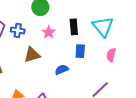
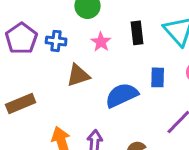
blue rectangle: (80, 51) -> (158, 77), moved
blue semicircle: (62, 70) -> (122, 95), size x1.6

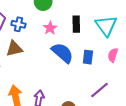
brown triangle: (78, 75) -> (14, 49), moved
blue semicircle: (122, 95) -> (62, 53), moved, turned 60

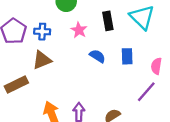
blue semicircle: (62, 53) -> (97, 56), size x0.6
pink semicircle: (113, 55) -> (156, 66), moved

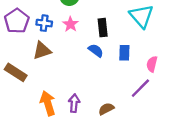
black rectangle: (108, 21) -> (103, 28), moved
pink star: (79, 30) -> (71, 24), moved
brown rectangle: (16, 84) -> (16, 72), turned 55

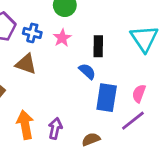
brown triangle: (42, 51) -> (26, 64), turned 30
blue rectangle: (124, 53) -> (107, 98), moved, size x1.5
pink semicircle: (152, 64) -> (139, 94), moved

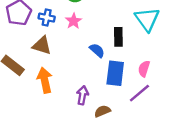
black rectangle: (98, 46) -> (118, 37), moved
orange arrow: (25, 125) -> (45, 80), moved
purple arrow: (55, 128) -> (82, 95), moved

